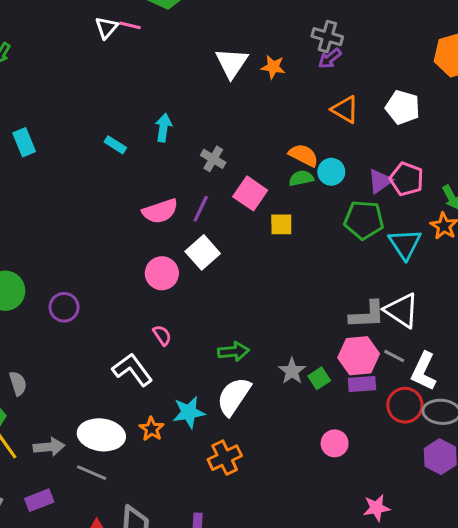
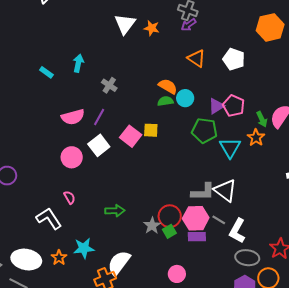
pink square: (250, 193) -> (131, 136), moved
white semicircle: (234, 396) -> (119, 263), moved
red circle: (405, 405) -> (170, 216), moved

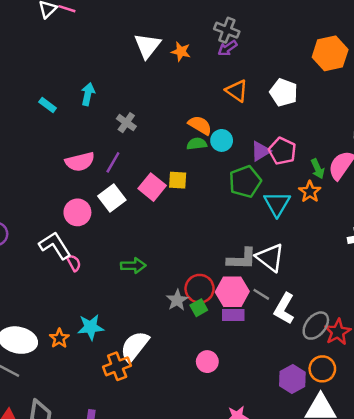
green pentagon: (204, 131) -> (245, 182), turned -30
green arrow: (115, 211) -> (133, 266), moved
white L-shape: (49, 219) -> (55, 246), moved
gray ellipse: (247, 258) -> (316, 326), moved, turned -60

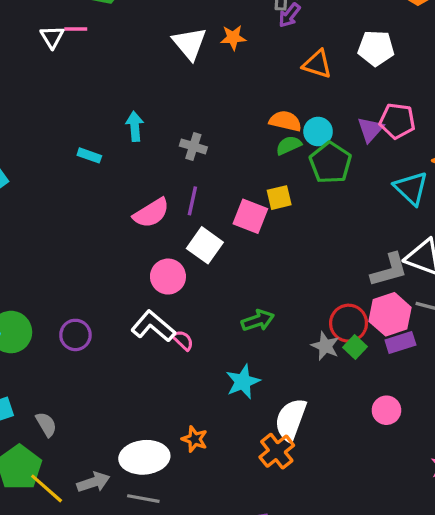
green pentagon: (245, 182) -> (330, 163), moved
cyan star: (91, 327) -> (243, 382), moved

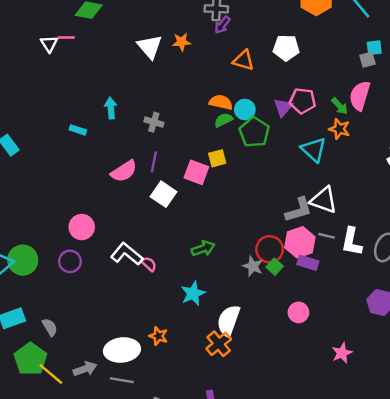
pink circle: (168, 277) -> (82, 227), moved
purple rectangle: (400, 343) -> (308, 263), turned 36

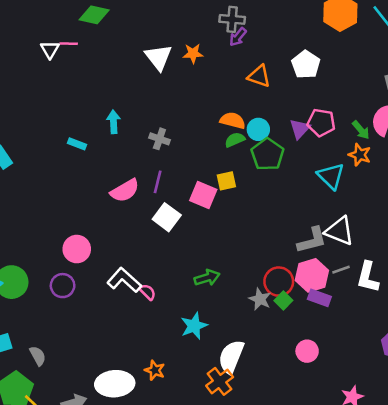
white pentagon: (286, 48) -> (306, 65), turned 30
gray line: (327, 236) -> (341, 270), turned -35

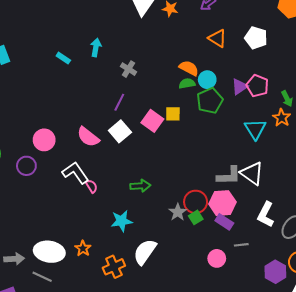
white pentagon: (306, 65) -> (256, 38), turned -30
pink semicircle: (125, 191) -> (88, 137), moved, turned 55
gray line: (341, 270) -> (241, 245), moved
pink circle: (307, 351) -> (217, 258), moved
orange cross: (220, 381) -> (114, 267), moved

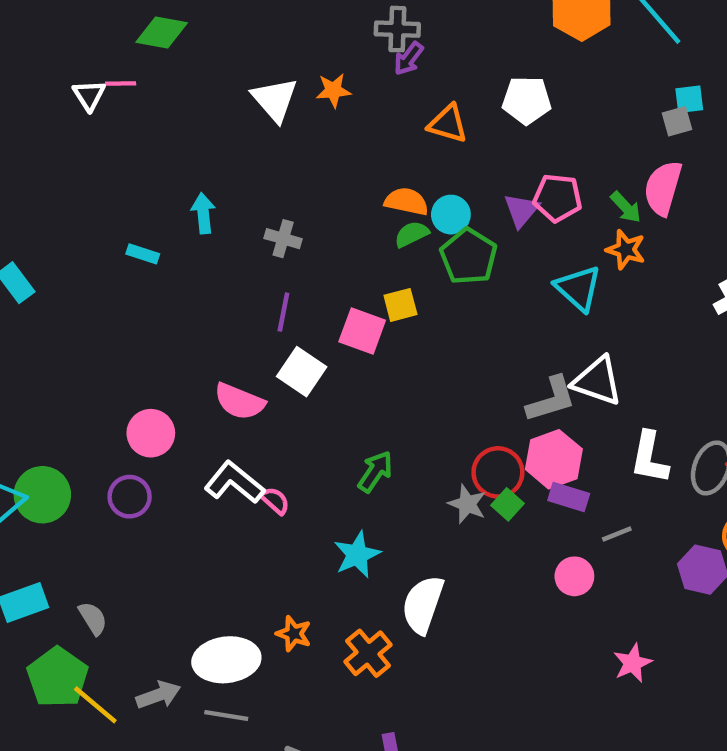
green arrow: (140, 186) -> (375, 472), turned -36

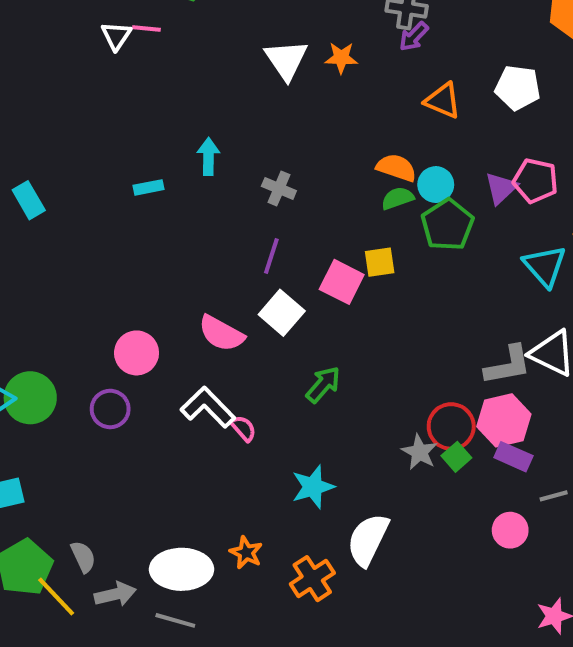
cyan rectangle: (143, 254) -> (148, 187), turned -36
green arrow: (375, 472) -> (323, 384), moved
gray semicircle: (93, 618) -> (83, 557), moved

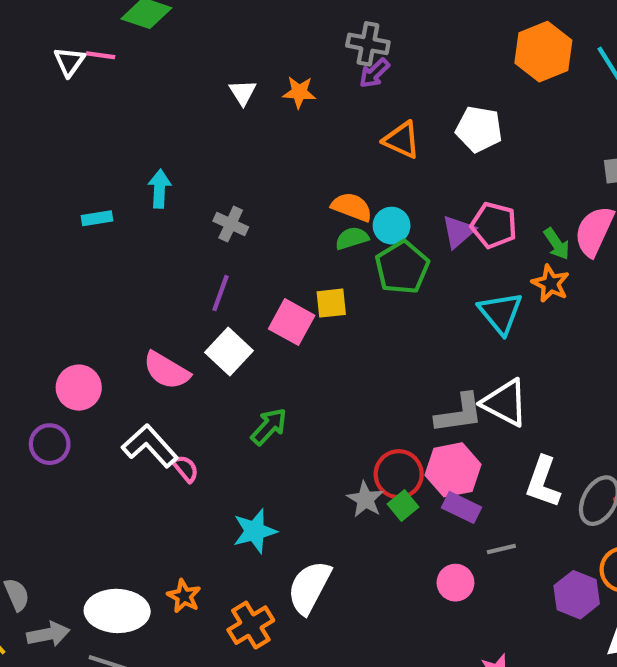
white triangle: (286, 60) -> (243, 92), size x0.6

